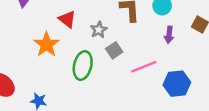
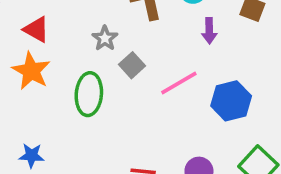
red triangle: (67, 19) -> (36, 29), moved

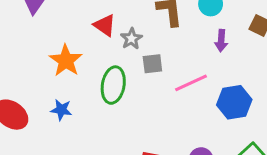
red triangle: (36, 29) -> (105, 25), moved
gray square: (132, 65) -> (152, 64), turned 30
blue star: (31, 156) -> (61, 110), moved

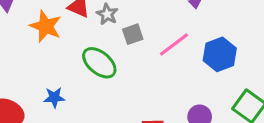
orange star: (66, 61) -> (46, 26), moved
green ellipse: (113, 85) -> (99, 63), turned -48

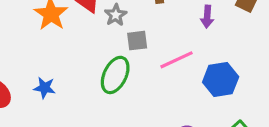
green ellipse: (99, 63) -> (115, 75), moved, turned 64

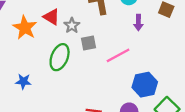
green ellipse: (115, 75) -> (60, 57), moved
blue hexagon: (221, 79) -> (145, 85), moved

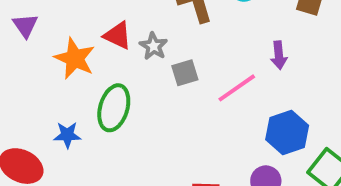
purple arrow: (138, 23) -> (279, 55), moved
green ellipse: (60, 57) -> (114, 108), moved
blue star: (23, 81) -> (67, 135), moved

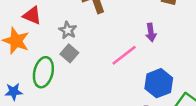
red triangle: (118, 35) -> (32, 15), moved
gray square: (185, 73) -> (69, 53), moved, turned -30

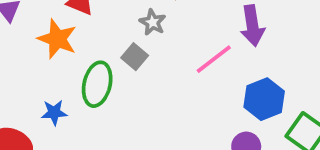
gray star: (68, 30) -> (153, 22), moved
purple arrow: (151, 32) -> (252, 26), size x1.5

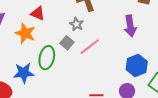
pink line: (214, 59) -> (90, 47), moved
blue star: (54, 112) -> (24, 73), size x1.5

